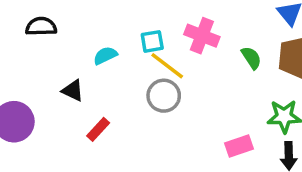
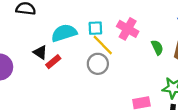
cyan semicircle: (105, 56) -> (64, 33), size x1.6
red rectangle: (98, 129) -> (53, 62), moved

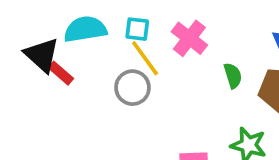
black triangle: (40, 52) -> (42, 55), size x1.5
red rectangle: (53, 62) -> (61, 73), turned 72

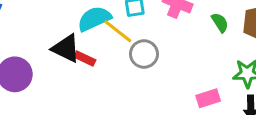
yellow line: (145, 58) -> (118, 31), moved

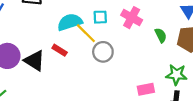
black triangle: (66, 48) -> (34, 61), moved

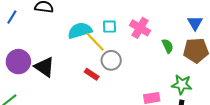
red rectangle: (60, 50) -> (92, 74), moved

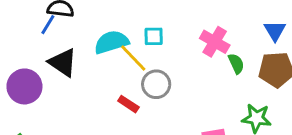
blue line: (12, 17) -> (48, 25), moved
pink cross: (140, 28) -> (215, 42), moved
black triangle: (45, 67) -> (63, 63), moved

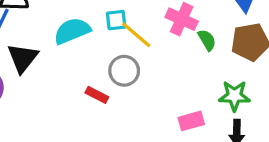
yellow line: (133, 58) -> (136, 35), moved
black triangle: (63, 63) -> (23, 58), turned 40

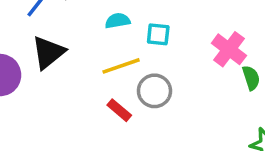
cyan semicircle: (72, 31) -> (118, 21), moved, size x0.6
yellow line: (136, 35) -> (121, 66), moved, turned -72

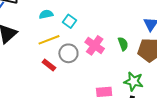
cyan square: (158, 34) -> (69, 21), turned 32
pink cross: (229, 49) -> (95, 45), moved

